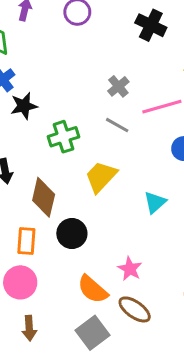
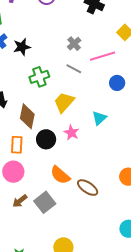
black star: (24, 106) -> (22, 47), moved
pink star: (130, 269) -> (71, 133), moved
brown arrow: (29, 328) -> (20, 201), turned 56
gray square: (93, 333) -> (45, 202), moved

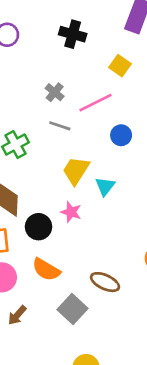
yellow trapezoid: (64, 102) -> (76, 170), moved
orange semicircle: (60, 175) -> (46, 270), moved
gray square: (45, 202) -> (73, 309), moved

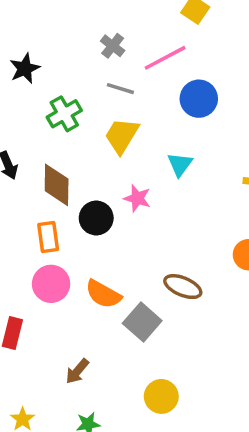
blue circle: (121, 135) -> (199, 99), size x1.4
yellow trapezoid: (76, 170) -> (122, 136), moved
orange semicircle: (46, 270) -> (103, 294), moved
brown arrow: (17, 315) -> (77, 371), moved

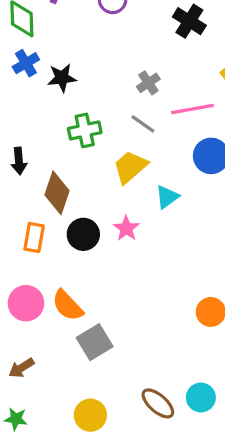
cyan triangle: (180, 164) -> (167, 197), moved
pink circle: (51, 284) -> (26, 303), moved
brown ellipse: (183, 287) -> (158, 403), moved

